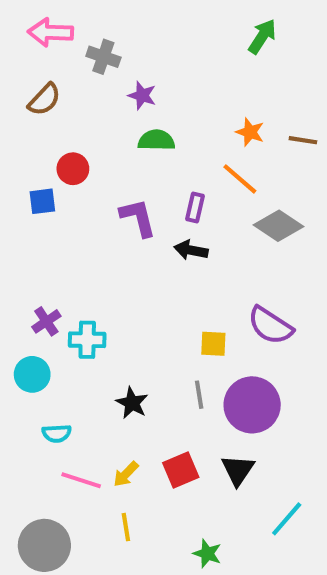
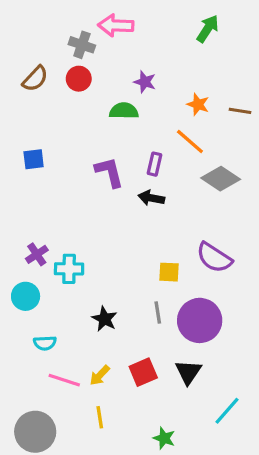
pink arrow: (51, 32) -> (116, 25), moved
purple star: (142, 95) -> (145, 82), moved
red circle: (73, 169) -> (79, 79), moved

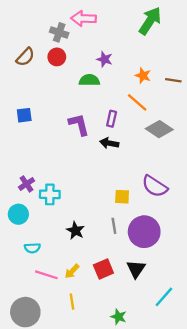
green arrow: (208, 29) -> (150, 21), size x1.4

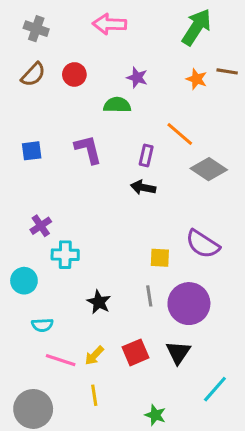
gray cross: (59, 32) -> (36, 29), moved
orange star: (143, 76) -> (197, 79), moved
brown line: (173, 80) -> (227, 71), moved
purple L-shape: (79, 125) -> (88, 149), moved
purple cross: (27, 184) -> (41, 226), moved

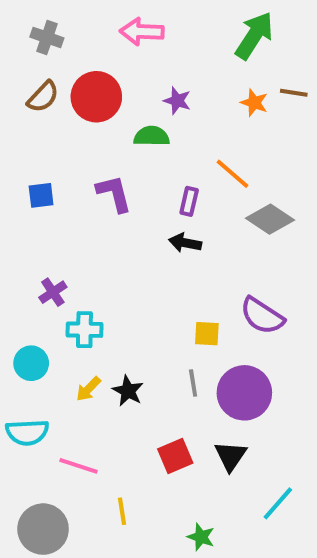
red circle: (74, 74) -> (96, 97), size x1.6
cyan semicircle: (42, 325) -> (27, 432), moved, size x1.5
yellow arrow: (94, 356) -> (88, 389), moved

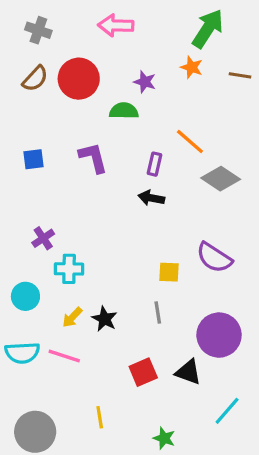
orange star: (254, 103) -> (192, 67), moved
purple circle: (244, 393) -> (219, 335), moved
black triangle: (231, 456) -> (188, 372), turned -44
pink line: (79, 466) -> (64, 356), moved

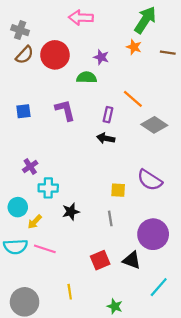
gray cross: (38, 30) -> (20, 30), moved
yellow arrow: (72, 317) -> (35, 222), moved
black star: (105, 319) -> (71, 212), moved, turned 30

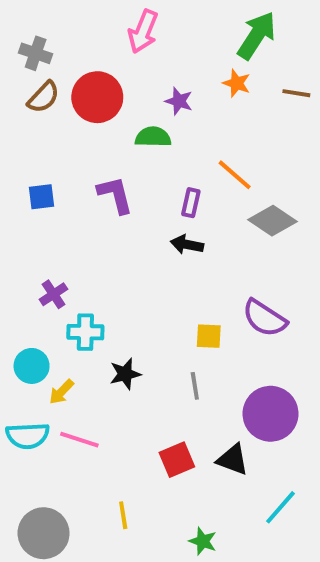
pink arrow: (81, 18) -> (143, 31), turned -70

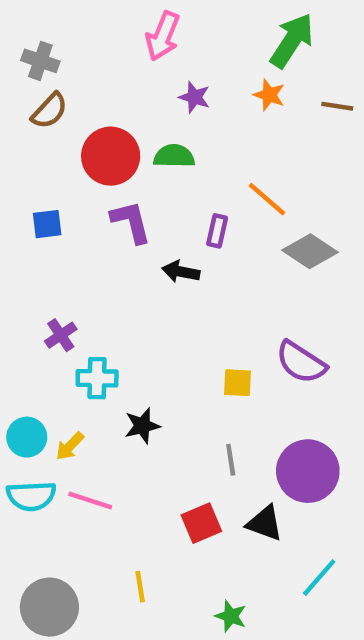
red circle: (97, 97) -> (111, 156), moved
purple star: (179, 101) -> (194, 97), moved
black arrow: (187, 245) -> (181, 272), moved
cyan circle: (32, 366) -> (27, 437), moved
gray line: (195, 386) -> (231, 460), moved

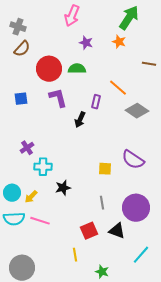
brown line: (337, 106) -> (149, 64), moved
black arrow: (181, 272) -> (80, 120), turned -77
yellow line: (140, 587) -> (75, 255), moved

